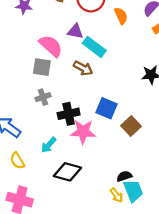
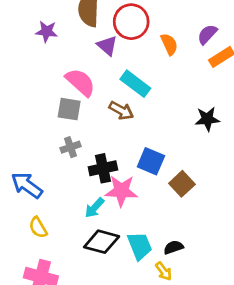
purple triangle: (75, 31) -> (107, 46), moved, turned 30
cyan arrow: (49, 145) -> (94, 208), moved
cyan trapezoid: (133, 191) -> (140, 246), moved

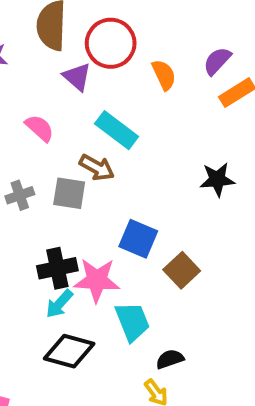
pink semicircle: (80, 82) -> (40, 128), size x0.7
gray square: (69, 109) -> (69, 193), moved
gray cross: (71, 147) -> (20, 195), moved
black cross: (103, 168) -> (57, 268), moved
cyan trapezoid: (140, 246) -> (132, 322), moved

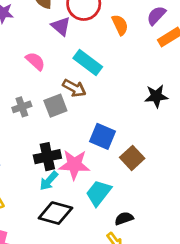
gray square: (69, 193) -> (55, 106), turned -30
cyan trapezoid: (132, 322) -> (98, 193), turned -120

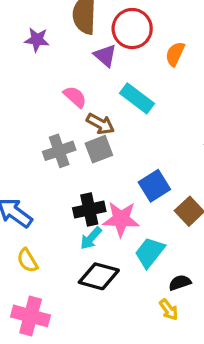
orange semicircle: (120, 25) -> (175, 54), turned -130
brown arrow: (74, 88) -> (100, 124), moved
gray cross: (22, 107) -> (59, 151), size x1.4
blue square: (103, 136) -> (154, 186), turned 35

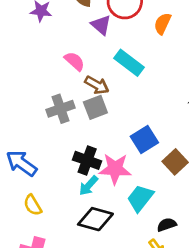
black cross: (89, 210) -> (87, 160), turned 32

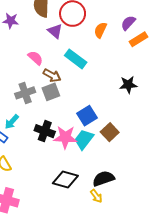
cyan arrow: (88, 186) -> (12, 122), moved
cyan trapezoid: (140, 198) -> (84, 139), moved
black diamond: (95, 219) -> (65, 180), moved
black semicircle: (167, 225) -> (103, 179), size x1.5

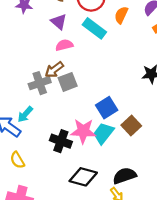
purple triangle: (55, 31) -> (59, 22), moved
pink semicircle: (35, 58) -> (64, 45), moved, turned -56
cyan rectangle: (76, 59) -> (94, 28), moved
brown arrow: (52, 75) -> (54, 70), moved, turned 114
black cross: (45, 131) -> (61, 141), moved

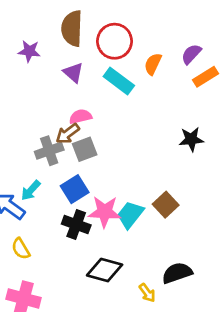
pink semicircle: (64, 45) -> (80, 117), moved
blue square: (107, 108) -> (75, 189), moved
black semicircle: (125, 176) -> (177, 273), moved

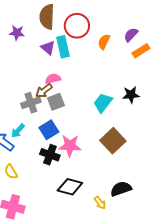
cyan rectangle: (119, 81) -> (63, 47), moved, turned 40
brown square: (166, 205) -> (113, 141), size x1.4
cyan trapezoid: (130, 215) -> (103, 103), moved

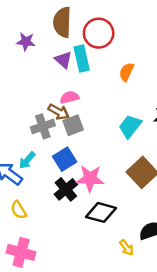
orange semicircle: (104, 42) -> (126, 72), moved
brown arrow: (44, 91) -> (59, 112), turned -114
black cross: (50, 155) -> (66, 189), turned 30
black diamond: (70, 187) -> (101, 212), moved

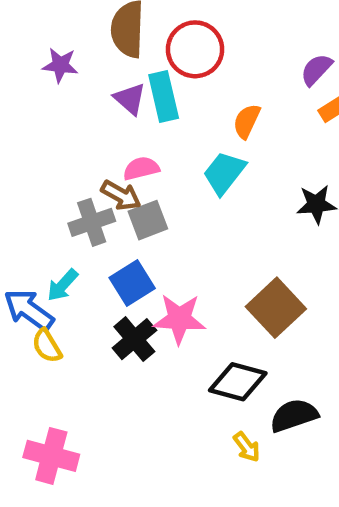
cyan trapezoid: (130, 126) -> (224, 173), moved
yellow semicircle: (19, 210) -> (47, 346), moved
black diamond: (101, 212) -> (238, 382), moved

